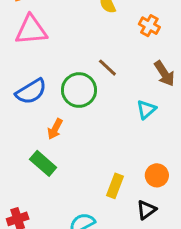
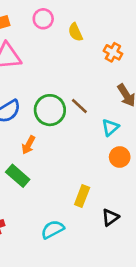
brown line: (107, 68) -> (79, 106), moved
orange circle: (157, 175) -> (120, 157), moved

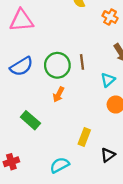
brown line: (79, 106) -> (82, 62), turned 40
orange arrow: (28, 145) -> (58, 94), moved

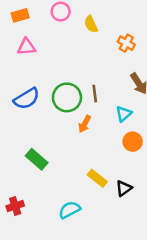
pink triangle: (21, 20) -> (27, 47), size x0.7
orange arrow: (58, 94) -> (85, 124), moved
yellow rectangle: (84, 137) -> (97, 178), turned -72
black triangle: (108, 155) -> (124, 188), moved

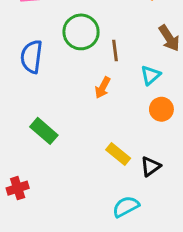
green circle: (67, 97) -> (81, 32), moved
blue semicircle: (27, 99) -> (32, 57), turned 128
cyan semicircle: (69, 210) -> (126, 207), moved

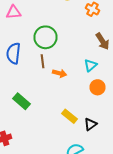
brown line: (115, 50) -> (42, 61), moved
orange arrow: (103, 88) -> (60, 73), turned -104

